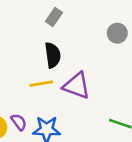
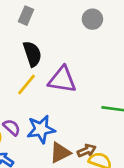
yellow line: (41, 84) -> (27, 85), turned -30

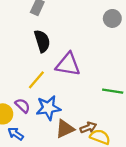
gray circle: (92, 19) -> (112, 18), moved
yellow line: (27, 85) -> (36, 80), moved

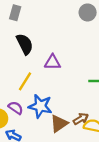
purple triangle: (68, 64) -> (53, 62), size x0.7
blue star: (48, 108) -> (40, 106), turned 30

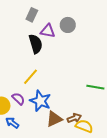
gray circle: (88, 12) -> (68, 25), moved
purple triangle: (53, 62) -> (48, 31), moved

